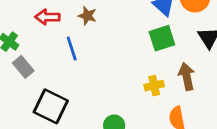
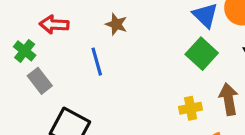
red arrow: (47, 17) -> (54, 25), moved
green square: (162, 38) -> (202, 54), turned -32

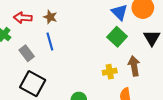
brown star: (116, 24) -> (50, 17), moved
gray rectangle: (40, 81) -> (27, 53), moved

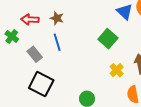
green square: (117, 37) -> (108, 39), moved
yellow cross: (110, 72) -> (117, 70), turned -32

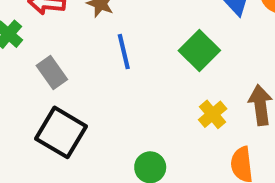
blue line: (57, 42) -> (124, 52), moved

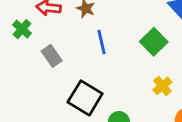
black square: (61, 132) -> (85, 98), moved

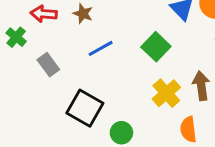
blue line: (101, 42) -> (101, 48), turned 75
yellow cross: (162, 86) -> (166, 93), size x1.4

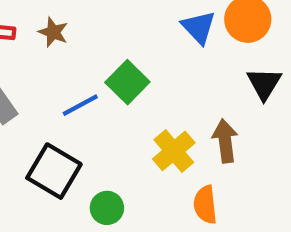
green square: (156, 47) -> (127, 82), moved
blue line: (101, 48) -> (80, 105), moved

